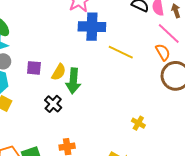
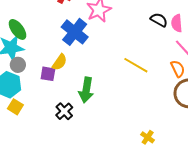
blue cross: (92, 27) -> (75, 32), moved, turned 32
yellow semicircle: (59, 72) -> (60, 62), moved

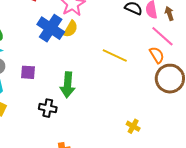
yellow semicircle: (60, 62) -> (71, 29), moved
black cross: (64, 111) -> (48, 108), turned -30

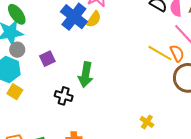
yellow line: (115, 55) -> (160, 53), moved
purple square: (28, 72) -> (47, 59), turned -35

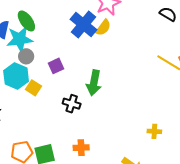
yellow square: (15, 92) -> (33, 88), moved
yellow cross: (147, 122) -> (154, 131), turned -32

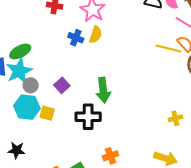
green ellipse: (26, 21) -> (20, 51), turned -65
blue cross: (84, 25) -> (76, 38), size x0.6
black cross: (72, 104) -> (88, 117), size x1.4

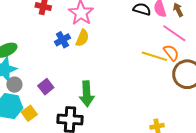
blue cross: (76, 38) -> (62, 40), turned 35
yellow square: (47, 113) -> (29, 113), turned 35

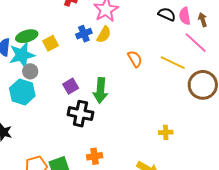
orange semicircle: (171, 53) -> (135, 59), moved
purple square: (46, 87) -> (71, 86), moved
yellow square: (29, 113) -> (50, 43), moved

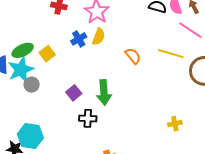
cyan hexagon: (22, 92) -> (30, 136), moved
black cross: (80, 114) -> (88, 118), size x0.7

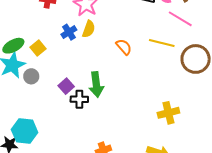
gray circle: (32, 85) -> (31, 76), moved
black cross: (88, 118) -> (79, 99), moved
yellow cross: (175, 124) -> (168, 113), size x1.5

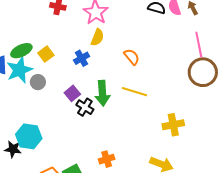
pink line: (180, 19) -> (199, 44), moved, turned 45
blue cross: (69, 32) -> (82, 58), moved
yellow line: (162, 43) -> (134, 92), moved
black cross: (79, 99) -> (85, 107), turned 30

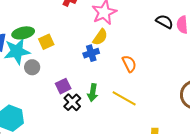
blue cross: (82, 58) -> (91, 53), moved
green arrow: (102, 93) -> (93, 93), size x0.7

